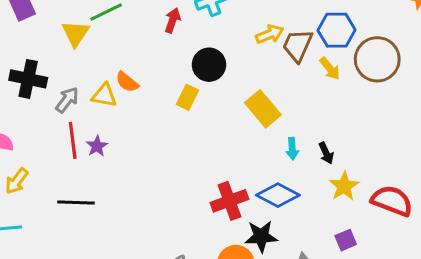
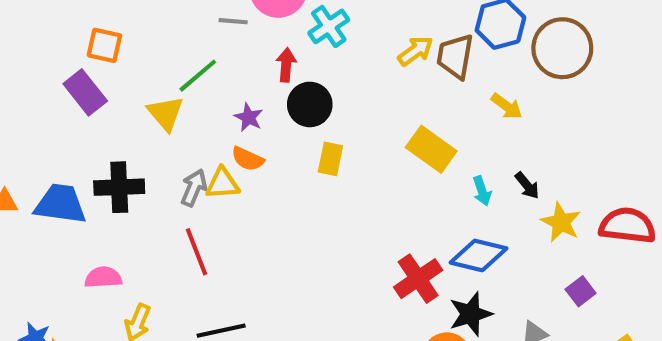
black circle: (209, 65) -> (310, 104), moved
yellow arrow: (330, 68) -> (507, 106), moved
gray arrow: (67, 100) -> (194, 188), moved
purple star: (97, 146) -> (249, 117), moved

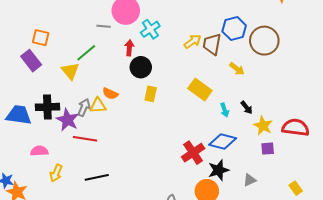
purple star: (249, 117) -> (68, 120), moved, size x1.6
red line: (197, 252) -> (85, 139), turned -60
purple square: (581, 291) -> (268, 149), moved, turned 32

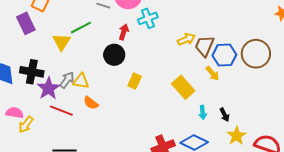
blue hexagon: (234, 29) -> (224, 55), moved
black circle: (141, 67) -> (114, 55), moved
yellow arrow: (237, 69) -> (213, 74), moved
orange semicircle: (110, 94) -> (91, 103), moved
yellow arrow: (56, 173) -> (26, 124), moved

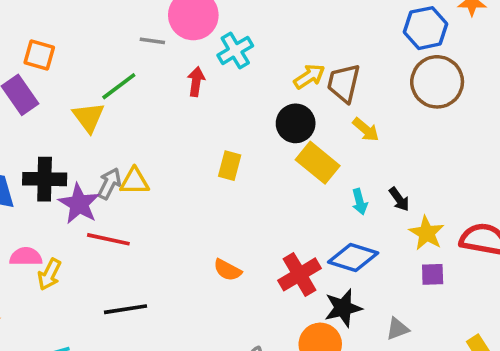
black circle: (114, 55) -> (296, 123), moved
blue hexagon: (224, 55) -> (426, 28), moved
orange semicircle: (91, 103) -> (227, 270), moved

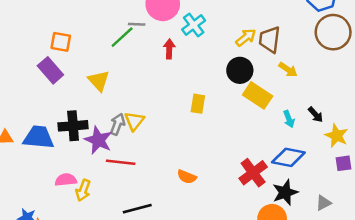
green line: (119, 86) -> (122, 37), moved
yellow triangle: (134, 181) -> (134, 121), turned -45
orange semicircle: (227, 270) -> (187, 177), moved

